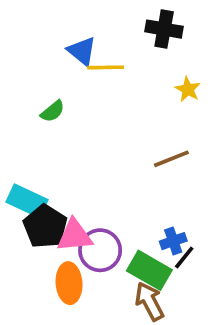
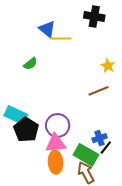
yellow star: (188, 89) -> (108, 66), moved
pink triangle: (75, 236) -> (56, 143), moved
purple circle: (100, 250) -> (58, 125), moved
orange ellipse: (69, 283) -> (56, 162), moved

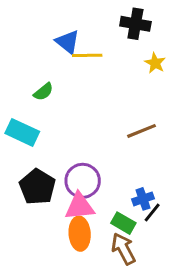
yellow star: (108, 66) -> (155, 63), moved
cyan rectangle: (16, 115) -> (22, 132), moved
green rectangle: (86, 155) -> (123, 223), size x0.7

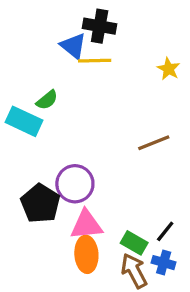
black cross: (135, 24) -> (100, 26), moved
cyan rectangle: (22, 132) -> (24, 121), moved
purple circle: (83, 181) -> (75, 184), moved
blue cross: (143, 199) -> (164, 263), moved, turned 35

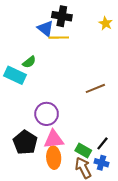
yellow star: (169, 69) -> (106, 23), moved
black pentagon: (40, 203) -> (25, 142), moved

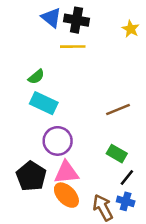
blue triangle: (46, 28) -> (51, 18), moved
cyan rectangle: (15, 75) -> (44, 103), moved
green rectangle: (83, 151) -> (117, 154), moved
orange ellipse: (54, 158) -> (66, 195), turned -40

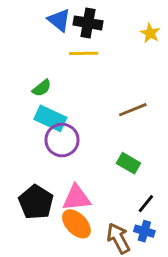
brown line: (118, 109) -> (133, 110), moved
purple circle: (58, 141) -> (62, 140), moved
green rectangle: (117, 154) -> (128, 163), moved

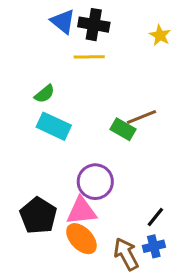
purple circle: (62, 140) -> (95, 182), moved
green rectangle: (128, 163) -> (123, 129), moved
blue cross: (144, 231) -> (154, 246), turned -30

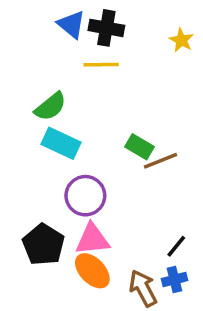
green semicircle: (44, 94) -> (50, 107), size x1.4
brown line: (142, 117) -> (160, 161), moved
purple circle: (95, 182) -> (85, 196), moved

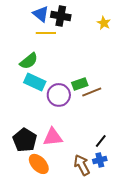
yellow line: (101, 65) -> (46, 33), moved
green rectangle: (140, 147) -> (80, 84), turned -49
purple circle: (85, 196) -> (59, 95), moved
orange ellipse: (92, 271) -> (39, 164), moved

